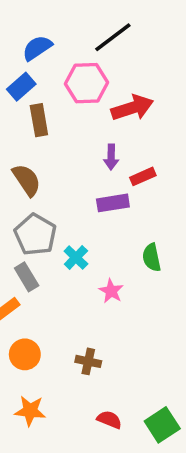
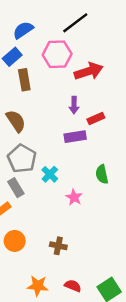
orange star: (30, 411) -> (38, 286), moved

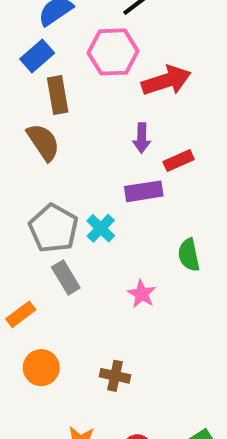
brown semicircle: (16, 121) -> (43, 142), moved
cyan cross: (50, 174) -> (101, 228), moved
gray rectangle: (16, 188) -> (66, 277), moved

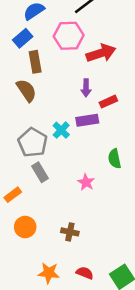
cyan cross: (101, 228) -> (61, 130), moved

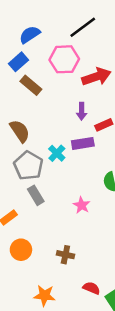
brown rectangle: (35, 62) -> (31, 85), turned -40
brown semicircle: (26, 90) -> (20, 131), moved
red semicircle: (85, 273) -> (91, 288), moved

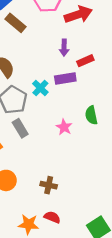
pink star: (82, 205) -> (64, 127), moved
red semicircle: (91, 288) -> (52, 217), moved

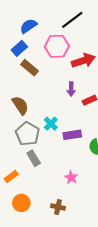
purple rectangle: (65, 79) -> (72, 135), moved
pink star: (64, 127) -> (71, 177), moved

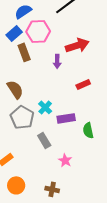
pink hexagon: (57, 46) -> (38, 31), moved
brown rectangle: (29, 68) -> (24, 52), turned 30
purple arrow: (71, 89) -> (57, 61), moved
gray rectangle: (34, 158) -> (44, 140), moved

